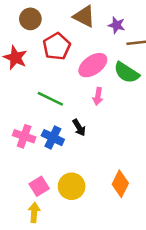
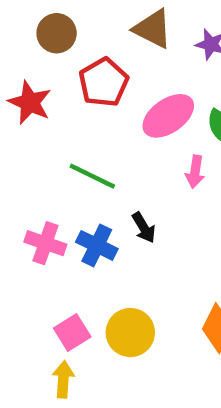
pink arrow: (98, 96) -> (195, 172), moved

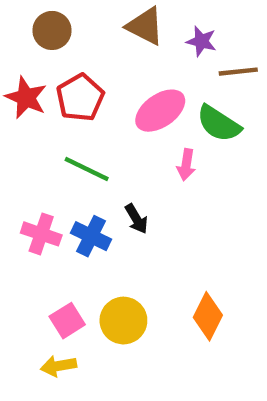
red pentagon: (103, 82) -> (80, 98), moved
yellow arrow: (63, 379) -> (59, 366), turned -104

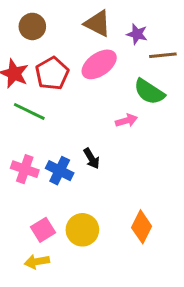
pink ellipse: (160, 111) -> (99, 64), moved
pink arrow: (186, 165) -> (126, 121), turned -115
green line: (87, 169) -> (29, 111), moved

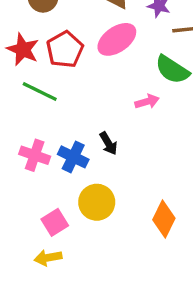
yellow circle: (82, 230) -> (97, 202), moved

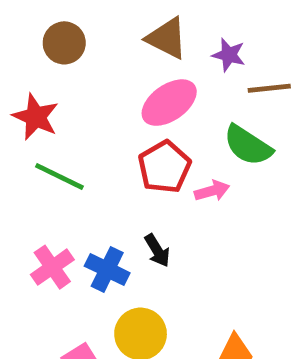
red pentagon: (65, 49) -> (164, 167), moved
pink cross: (35, 155) -> (52, 267), turned 36

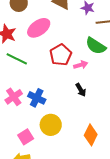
pink ellipse: (169, 103) -> (39, 28), moved
black arrow: (157, 250) -> (81, 90), moved

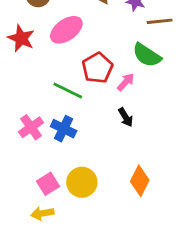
green line: (17, 59) -> (68, 90), moved
pink arrow: (81, 65) -> (126, 82), turned -32
yellow circle: (51, 125) -> (82, 182), moved

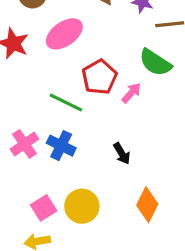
black arrow: (126, 117) -> (122, 154), moved

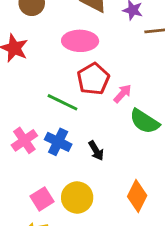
pink ellipse: (64, 34) -> (80, 41), moved, turned 36
green semicircle: (155, 63) -> (144, 121), moved
black arrow: (122, 154) -> (96, 151), moved

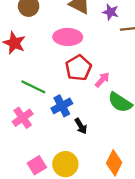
green line: (62, 102) -> (33, 87), moved
blue cross: (58, 142) -> (62, 106), moved, turned 36

